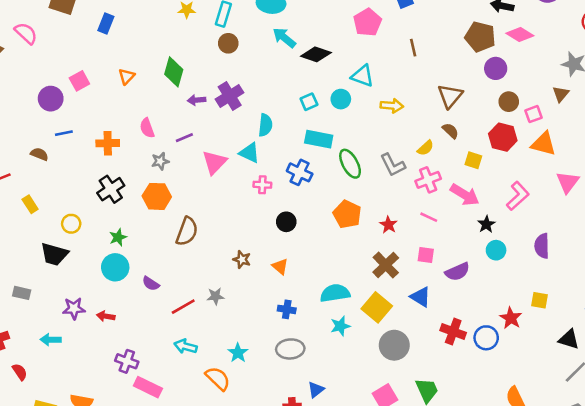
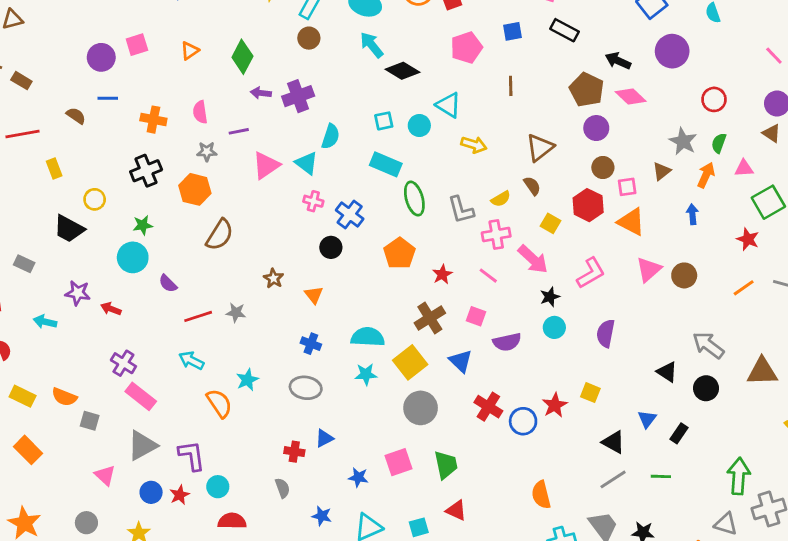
blue cross: (300, 172) -> (350, 214), moved

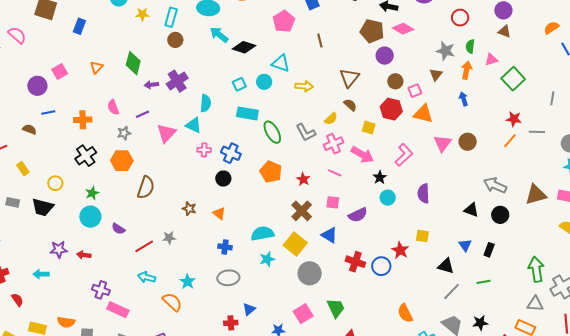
red star: (748, 239) -> (514, 119), moved
gray rectangle: (24, 264) -> (13, 202), moved

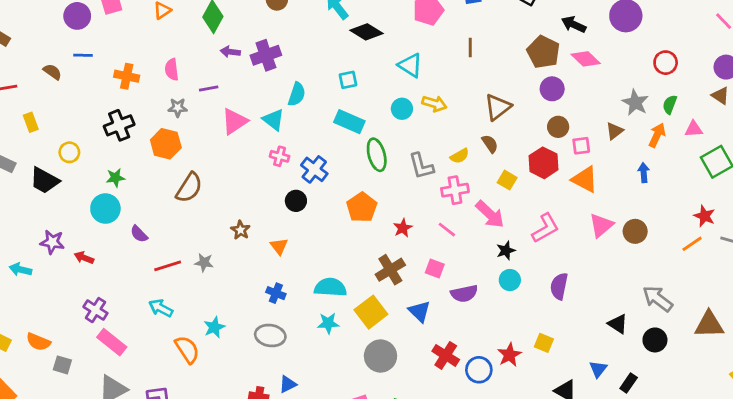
cyan circle: (264, 82) -> (402, 109), moved

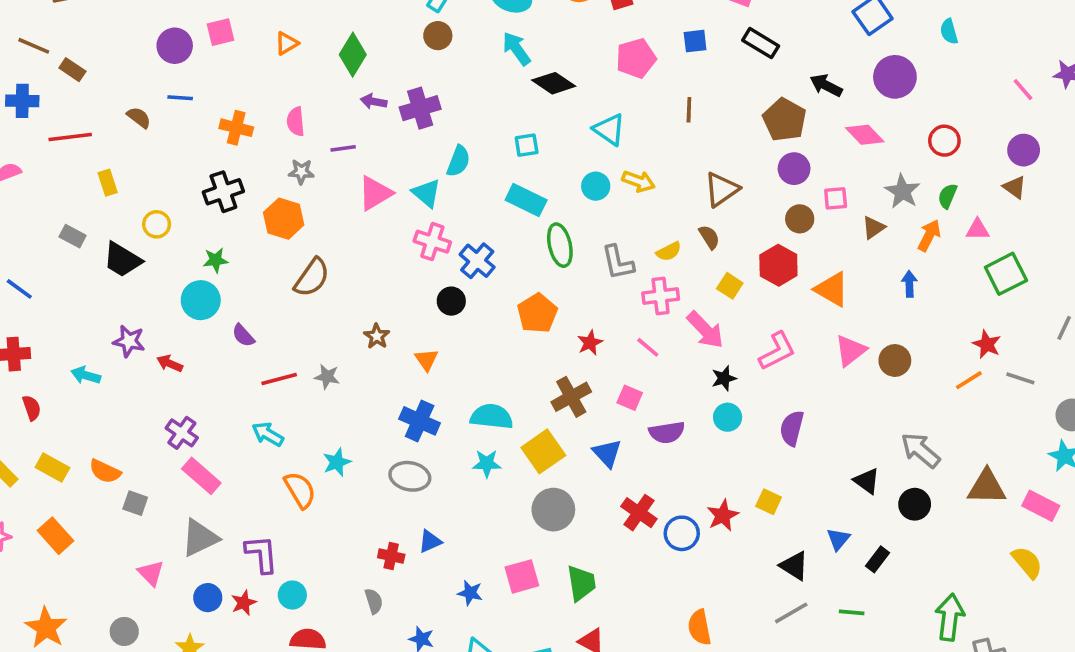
pink diamond: (586, 59) -> (865, 135), moved
pink square: (581, 146) -> (836, 198), moved
pink cross: (280, 156) -> (432, 242), size x1.4
blue cross: (276, 293) -> (420, 421), size x1.5

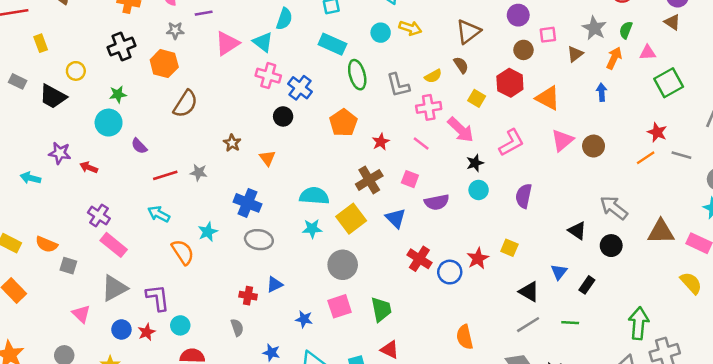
blue cross: (420, 421) -> (247, 203), moved
gray circle: (553, 510) -> (343, 265), moved

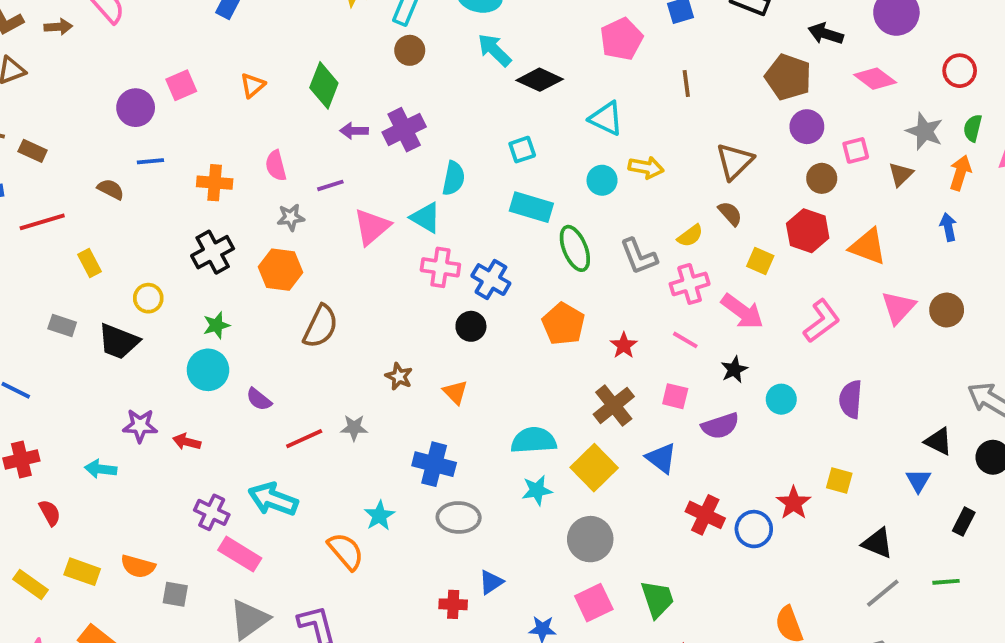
black star: (475, 163) -> (734, 370), moved
cyan arrow: (159, 214) -> (273, 499), moved, size x1.4
blue triangle: (559, 272) -> (918, 480), moved

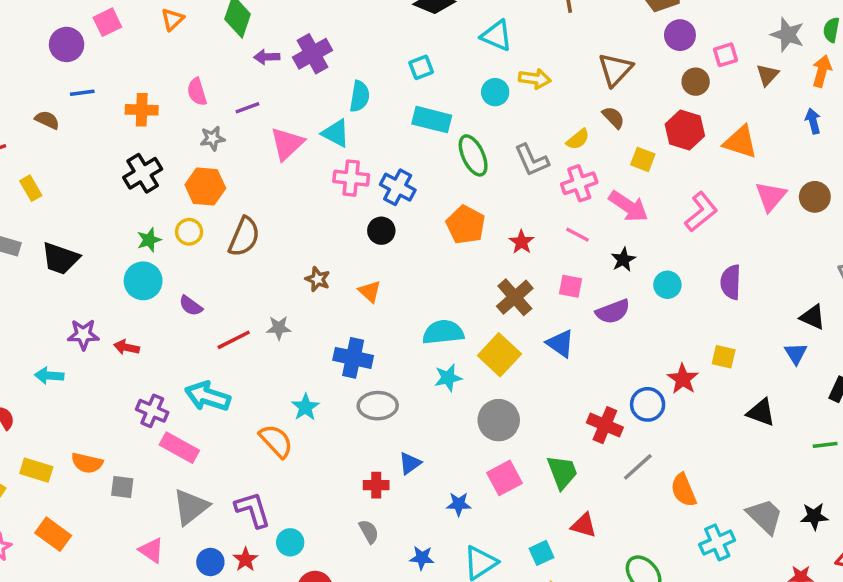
yellow circle: (148, 298) -> (189, 232), moved
red cross: (705, 515) -> (605, 425), moved
gray line: (883, 593) -> (638, 467), moved

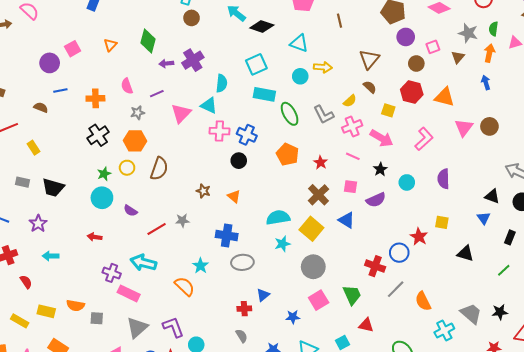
cyan square: (421, 67) -> (256, 64), size x1.5
purple star: (83, 334) -> (38, 223), moved, turned -30
green line: (825, 445) -> (504, 270), turned -32

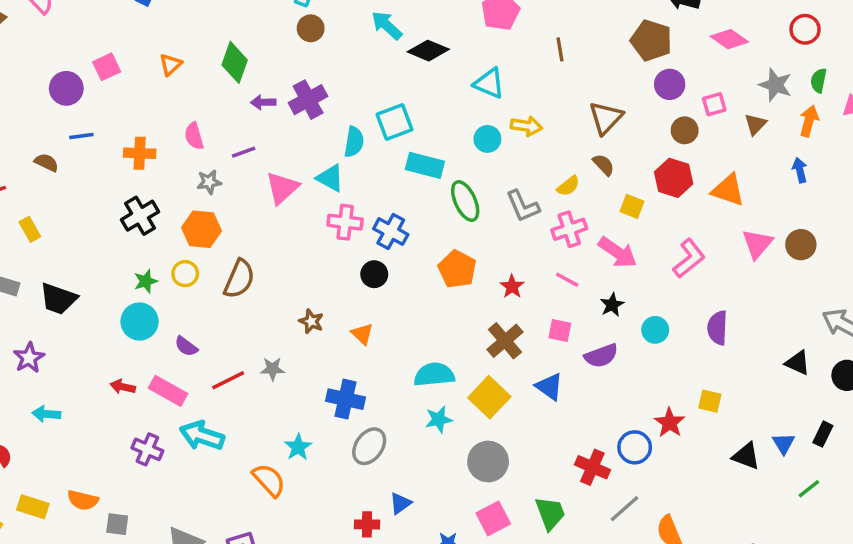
cyan square: (256, 64) -> (394, 122), moved
blue triangle: (484, 218) -> (784, 443), moved
gray ellipse: (242, 262) -> (369, 446), turned -55
pink rectangle: (129, 293) -> (168, 391), moved

